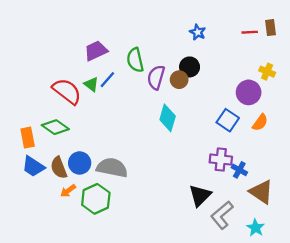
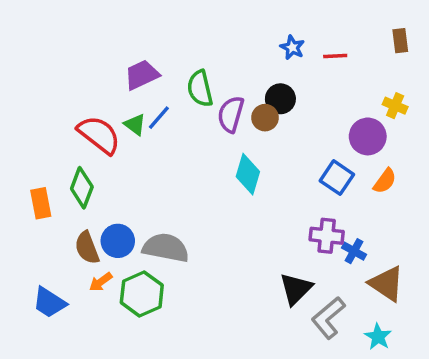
red line: (250, 32) -> (335, 56), moved
green diamond: (55, 127) -> (82, 188), turned 76
blue trapezoid: (33, 166) -> (49, 302), moved

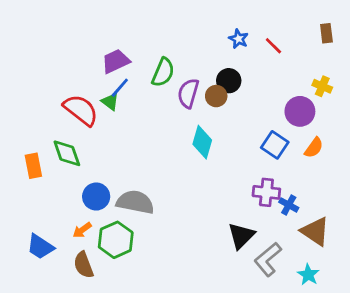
red line: (335, 56) -> (273, 46), turned 48
green semicircle: (200, 89) -> (163, 72), turned -144
blue line: (159, 118) -> (120, 88), moved
green diamond: (82, 188) -> (67, 153), turned -40
brown semicircle: (87, 248) -> (84, 265), moved

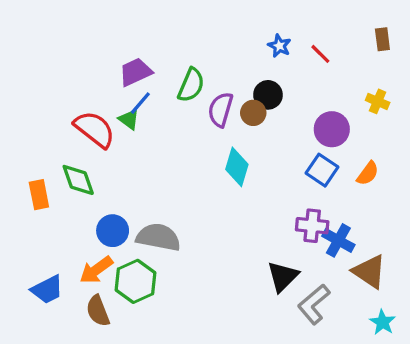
purple circle: (300, 111) -> (332, 129), moved
blue cross: (289, 205) -> (338, 240), size x1.4
orange arrow: (82, 230) -> (96, 270), size x1.5
blue trapezoid: (40, 247) -> (47, 290), turned -60
cyan star: (308, 275) -> (382, 322), moved

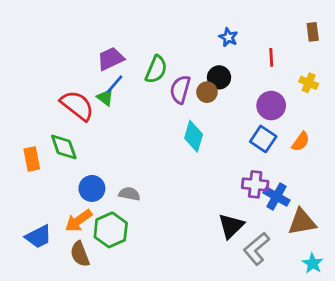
red line: (320, 54) -> (271, 57), moved, turned 42
gray semicircle: (158, 237) -> (129, 194), size x0.6
brown triangle: (369, 272) -> (302, 222), turned -44

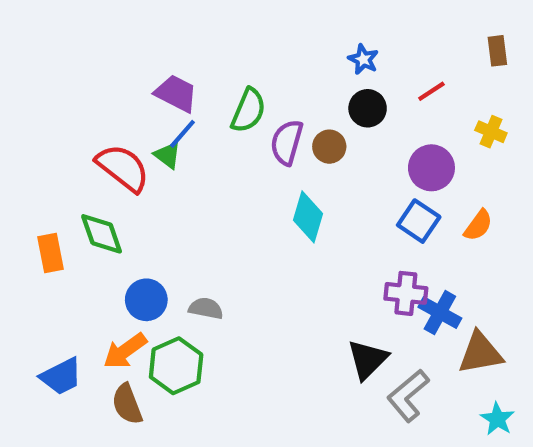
red line: (271, 57) -> (431, 91), turned 60
purple trapezoid: (111, 59) -> (176, 93), turned 52
black circle: (219, 77) -> (368, 108), moved

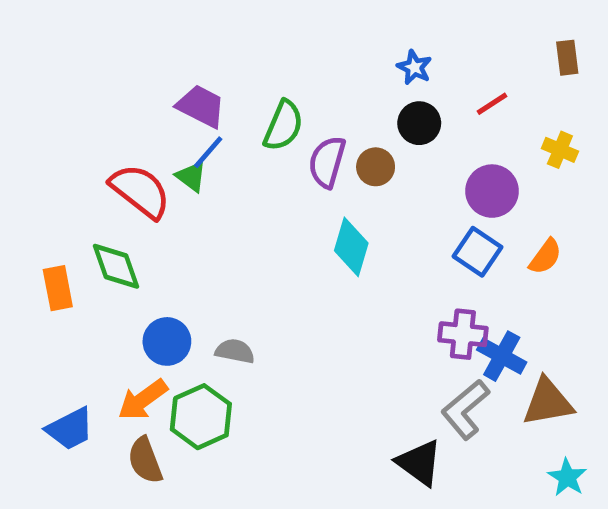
black triangle: (368, 359) -> (419, 463), moved, turned -39
gray L-shape: (408, 396) -> (465, 409), moved

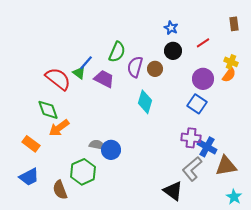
purple trapezoid: (201, 106) -> (104, 79), moved
orange semicircle: (545, 257) -> (229, 75), moved
orange rectangle: (58, 288) -> (31, 144), moved, turned -42
blue circle: (167, 341) -> (111, 150), moved
orange arrow: (143, 400) -> (59, 128), moved

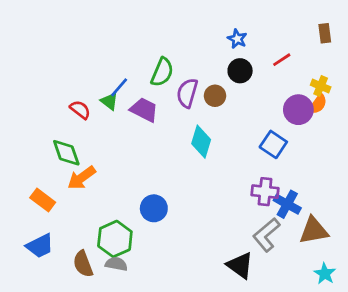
red semicircle: (58, 79) -> (80, 110), size x0.6
purple circle: (203, 79) -> (298, 110), moved
gray semicircle: (97, 145) -> (116, 264), moved

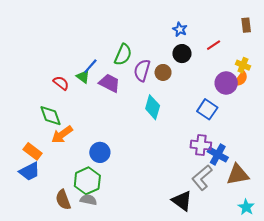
blue circle: (154, 208) -> (100, 152), moved
blue trapezoid: (40, 246) -> (29, 171), moved

